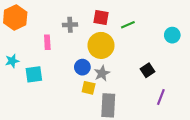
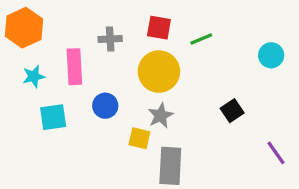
pink rectangle: (47, 42) -> (74, 67), size x1.5
cyan star: (12, 61) -> (34, 76), moved
blue circle: (82, 67) -> (105, 106), moved
purple line: (161, 97) -> (276, 153), moved, turned -56

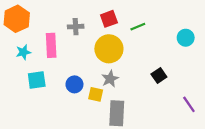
red square: (159, 28) -> (109, 19), turned -30
blue circle: (105, 106) -> (74, 84), moved

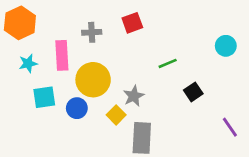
green line: (138, 27) -> (168, 63), moved
yellow circle: (109, 49) -> (93, 80), moved
blue circle: (74, 84) -> (77, 108), moved
yellow square: (96, 94) -> (116, 115), turned 32

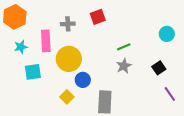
black square: (193, 92) -> (159, 68), moved
gray star: (134, 96) -> (124, 66), moved
blue circle: (77, 108) -> (83, 80), moved
yellow square: (116, 115) -> (67, 97), moved

